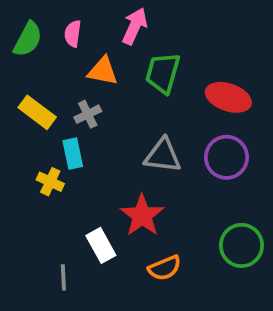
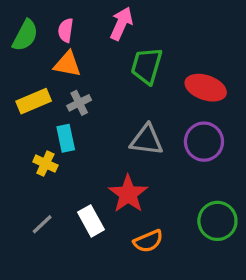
orange triangle: (103, 71) -> (67, 64), moved
yellow rectangle: (37, 112) -> (34, 101), turned -60
gray line: (63, 277) -> (42, 224), moved, turned 50

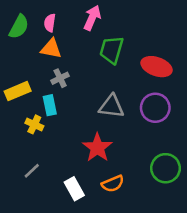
yellow rectangle: (34, 101) -> (18, 91), moved
white rectangle: (91, 221) -> (74, 189), moved

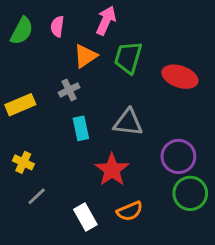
orange triangle: (51, 49) -> (85, 56), moved, turned -45
cyan rectangle: (50, 105) -> (81, 128), moved
purple circle: (155, 108) -> (178, 156), moved
yellow cross: (34, 124) -> (23, 162), moved

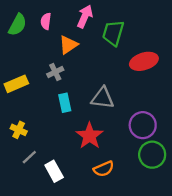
green trapezoid: (128, 57) -> (113, 33), moved
red ellipse: (180, 77) -> (144, 61), turned -36
white rectangle: (85, 217) -> (54, 171), moved

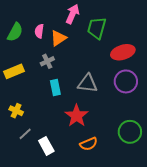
pink semicircle: (46, 21) -> (39, 31), moved
green semicircle: (17, 25) -> (15, 32), moved
purple circle: (143, 125) -> (126, 81), moved

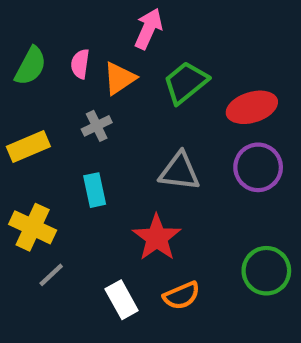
green trapezoid: (97, 28) -> (186, 82), moved, turned 35
cyan rectangle: (55, 87) -> (95, 190), moved
yellow cross: (16, 111) -> (33, 227), size x1.5
white rectangle: (46, 146) -> (122, 300), moved

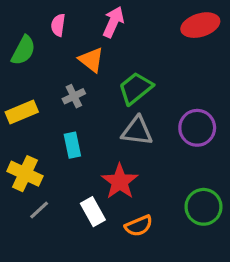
pink semicircle: (80, 64) -> (58, 25), moved
orange triangle: (119, 78) -> (91, 60), turned -48
green trapezoid: (186, 82) -> (136, 88), moved
red ellipse: (252, 107) -> (200, 25), moved
white rectangle: (122, 300) -> (93, 212), moved

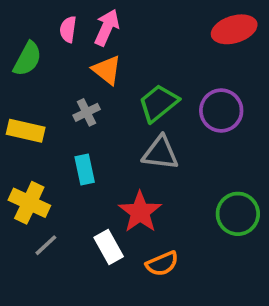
pink arrow: (113, 22) -> (107, 27), moved
yellow rectangle: (22, 112) -> (26, 131), turned 36
purple circle: (197, 128) -> (221, 111), moved
green circle: (204, 207) -> (238, 214), moved

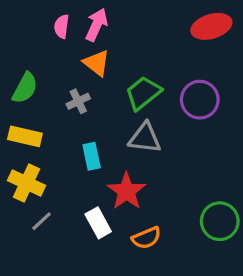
green semicircle: (27, 59) -> (25, 88), moved
yellow rectangle: (26, 131) -> (25, 136), moved
cyan rectangle: (85, 170) -> (92, 156), moved
green circle: (238, 214) -> (220, 221), moved

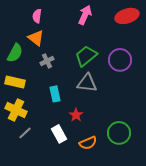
pink arrow: (97, 25) -> (85, 15), moved
orange triangle: (97, 63) -> (36, 38), moved
red star: (126, 191) -> (76, 115), size x0.6
green circle: (220, 221) -> (119, 133), moved

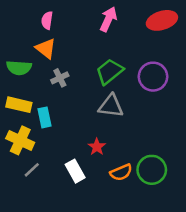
green semicircle: (15, 53) -> (19, 68), turned 66
cyan rectangle: (55, 94) -> (44, 117), moved
orange semicircle: (88, 143) -> (121, 172), moved

